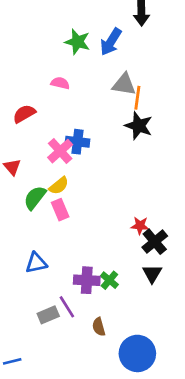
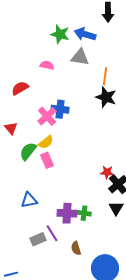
blue arrow: (111, 42) -> (85, 34), turned 75
gray triangle: (124, 84) -> (80, 57), moved
green cross: (109, 280) -> (84, 213), turned -32

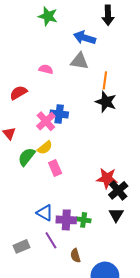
green star: (60, 34) -> (48, 16), moved
pink rectangle: (47, 160) -> (55, 168), moved
red star: (107, 172) -> (107, 178), size x1.5
blue triangle: (29, 200) -> (45, 213), moved, turned 42
gray rectangle: (38, 239) -> (21, 246), moved

